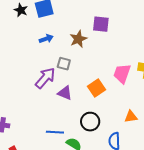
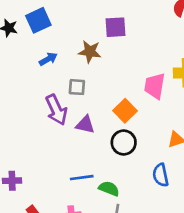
brown star: (78, 39) -> (90, 52), turned -30
purple arrow: (45, 78) -> (56, 110), turned 125
black circle: (90, 122) -> (124, 143), moved

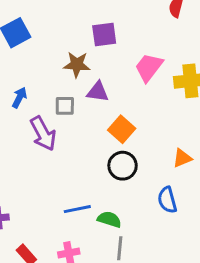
blue arrow: (48, 59) -> (19, 98), moved, turned -30
pink trapezoid: (155, 86) -> (149, 67), moved, turned 32
purple triangle: (85, 125) -> (98, 92), moved

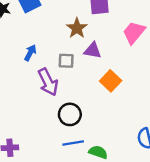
brown star: (77, 64) -> (77, 28), turned 30
black circle: (123, 166) -> (70, 114), moved

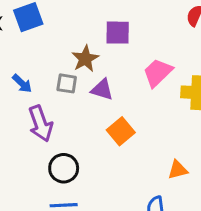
blue arrow: (30, 53) -> (22, 83), turned 98
gray square: (66, 61) -> (67, 83), moved

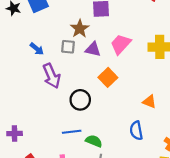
pink trapezoid: (158, 73) -> (121, 44), moved
black circle: (64, 168) -> (80, 100), moved
orange triangle: (178, 170) -> (149, 102), turned 40

